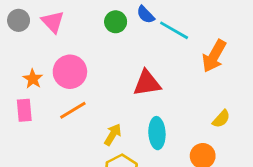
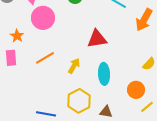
pink circle: (70, 72) -> (43, 18), moved
yellow arrow: (113, 135) -> (74, 66), moved

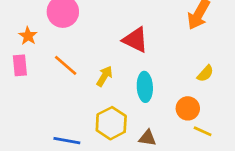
red triangle: (97, 39) -> (135, 40), turned 35
orange line: (45, 58) -> (66, 65), turned 72
yellow line: (147, 107) -> (203, 131), turned 64

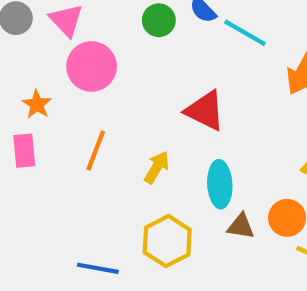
orange line: (66, 65) -> (96, 151), turned 70
brown triangle: (147, 138) -> (241, 226), moved

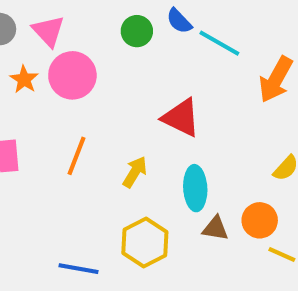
orange star: (37, 104) -> (24, 79), moved

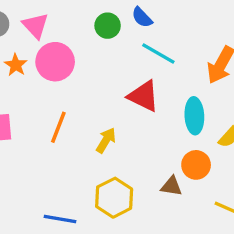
cyan line: (219, 43) -> (158, 53), moved
cyan ellipse: (195, 188) -> (194, 116), moved
orange circle: (260, 220) -> (196, 165), moved

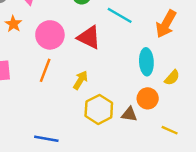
pink circle: (55, 62) -> (50, 35), moved
red triangle: (144, 96) -> (89, 37), moved
yellow hexagon: (114, 198) -> (99, 109), moved

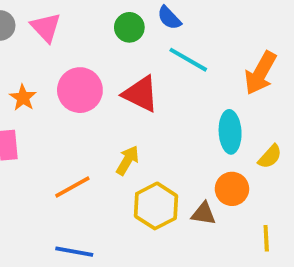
orange star: (13, 24) -> (23, 98), moved
orange line: (45, 70) -> (72, 187), moved, turned 40
yellow line: (170, 130) -> (266, 238), turned 63

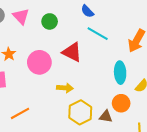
green circle: (129, 27) -> (50, 21), moved
pink circle: (80, 90) -> (39, 62), moved
yellow arrow: (127, 160) -> (65, 88), turned 63
orange line: (72, 187) -> (20, 113), moved

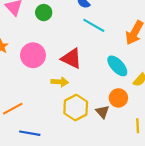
red triangle: (72, 52) -> (71, 58), moved
cyan ellipse: (120, 73) -> (117, 66), turned -40
brown triangle: (106, 116) -> (102, 112), turned 40

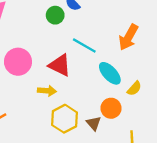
green circle: (44, 13) -> (55, 15), moved
cyan line: (94, 25) -> (84, 45), moved

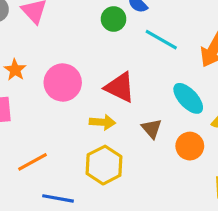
cyan line: (84, 45) -> (161, 40), moved
yellow hexagon: (64, 119) -> (104, 165), moved
brown triangle: (94, 123) -> (152, 129), moved

